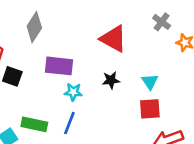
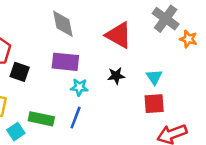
gray cross: (162, 22) -> (166, 19), size x1.5
gray diamond: (34, 27) -> (63, 24), moved, turned -44

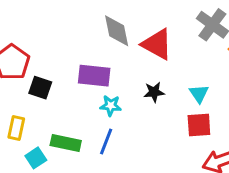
gray diamond: (63, 24) -> (117, 31), moved

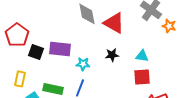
purple rectangle: (94, 76) -> (60, 49), moved
cyan triangle: (199, 94) -> (142, 56), turned -48

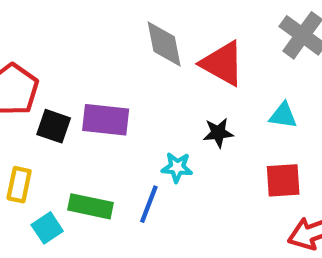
cyan triangle: (142, 56) -> (283, 115), moved
cyan star: (83, 64) -> (177, 167), moved

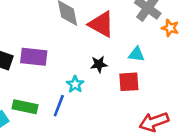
cyan star: (177, 167) -> (75, 84), turned 30
red square: (283, 180) -> (129, 82), moved

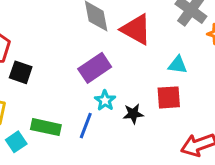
purple rectangle: (34, 57) -> (95, 68), moved, turned -40
black star: (99, 64) -> (133, 114), moved

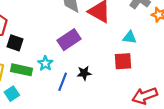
cyan star: (105, 100) -> (45, 63), moved
black star: (133, 114) -> (84, 73), moved
green rectangle: (46, 127) -> (21, 70), moved

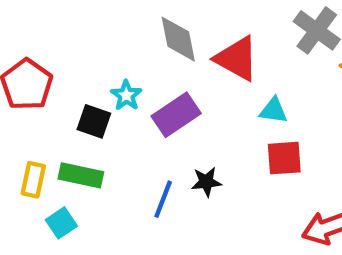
cyan triangle: (130, 37) -> (273, 110), moved
black square: (15, 43) -> (94, 121), moved
cyan star: (45, 63) -> (126, 95), moved

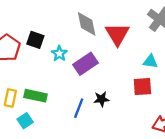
red triangle: (237, 59) -> (117, 34), turned 30
cyan triangle: (273, 110) -> (150, 61), moved
black square: (94, 121) -> (35, 40), moved

